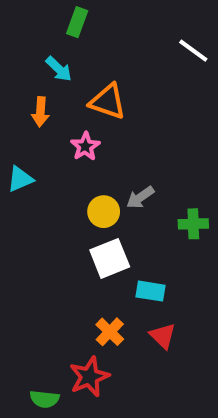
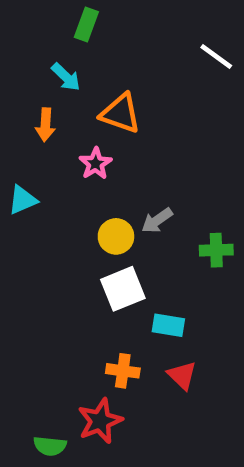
orange cross: (110, 332) -> (123, 371), turned -36

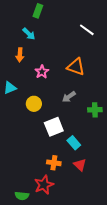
white line: (216, 56) -> (87, 30), moved
orange triangle: (121, 113) -> (76, 67), moved
yellow circle: (116, 236) -> (34, 104), moved
cyan rectangle: (168, 325) -> (74, 143), turned 40

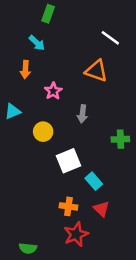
orange triangle: (76, 67) -> (96, 71), moved
gray arrow: (69, 97) -> (82, 114), moved, turned -48
red star: (44, 185) -> (76, 234), moved

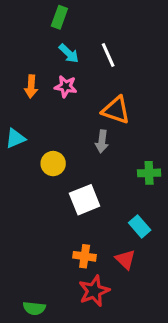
white line: (110, 38) -> (108, 55), moved, turned 30
cyan arrow: (37, 43) -> (69, 53), moved
orange triangle: (96, 71) -> (116, 110), moved
pink star: (53, 91) -> (66, 86), moved, turned -30
cyan rectangle: (94, 181) -> (140, 226), moved

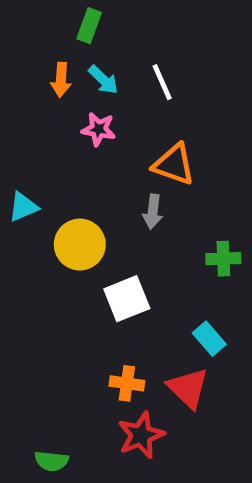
orange arrow: (31, 86) -> (61, 80), moved
yellow circle: (53, 164) -> (80, 245), size x1.4
red triangle: (125, 259) -> (188, 388), size x1.4

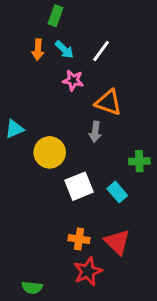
white line: (162, 82) -> (101, 51), turned 60
pink star: (99, 129) -> (73, 80), moved
cyan rectangle: (209, 339) -> (117, 192), moved

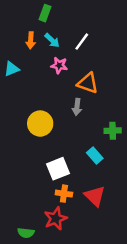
cyan triangle: (14, 129) -> (12, 69), moved
white square: (79, 186) -> (58, 169), moved
red star: (88, 271) -> (56, 219), moved

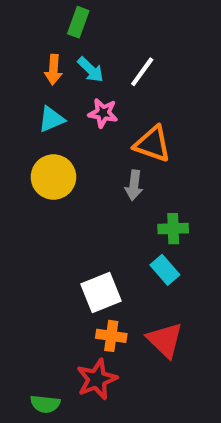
cyan triangle: (12, 69) -> (51, 119), moved
yellow circle: (40, 124) -> (53, 177), moved
green cross: (113, 131) -> (173, 229), moved

